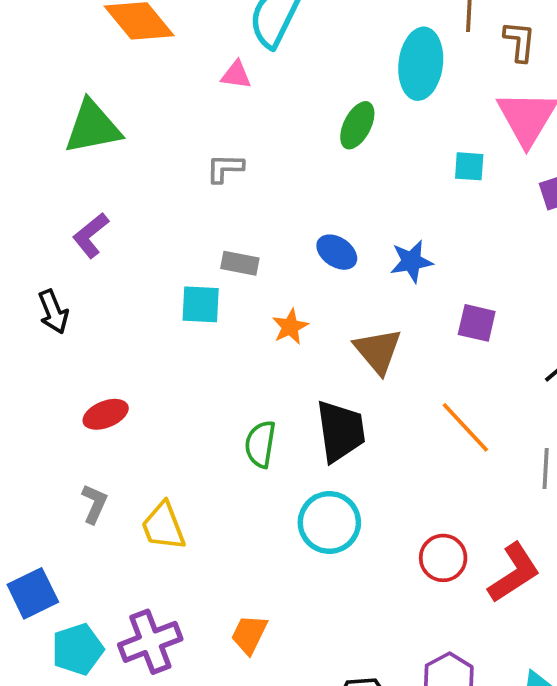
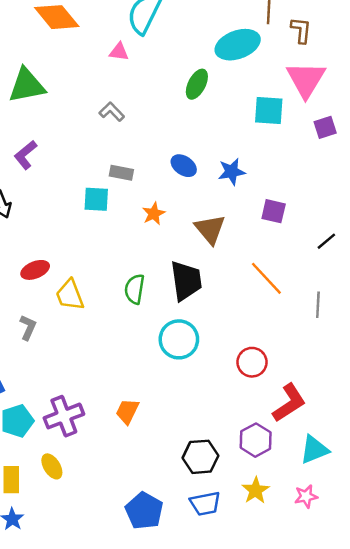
cyan ellipse: (421, 64) -> (238, 45), turned 63
cyan square: (469, 166) -> (269, 111), size x1.5
gray L-shape: (225, 168) -> (112, 112), turned 45
yellow trapezoid: (163, 526) -> (70, 295), moved
red L-shape: (514, 573) -> (289, 403), moved

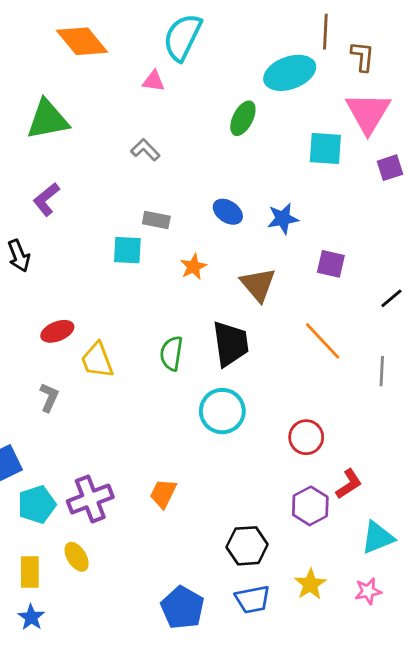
red L-shape: (289, 403) -> (349, 484), size x0.7
purple hexagon: (256, 440) -> (310, 506), moved

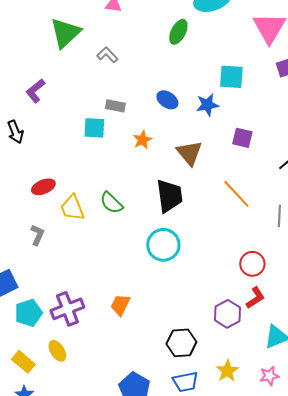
green triangle: (48, 120) -> (65, 33), moved, turned -32
cyan square: (325, 148) -> (231, 77), moved
green semicircle: (171, 353) -> (111, 203), moved, turned -55
red circle: (306, 437) -> (252, 264), moved
yellow rectangle: (30, 572) -> (23, 362), turned -50

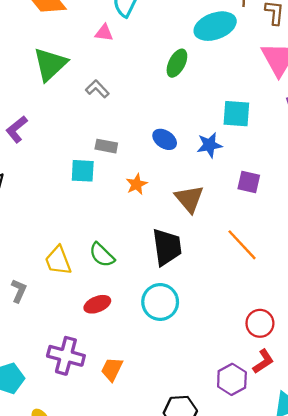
red ellipse: (43, 187) -> (97, 304), moved
purple cross: (67, 309) -> (66, 356), moved, turned 36

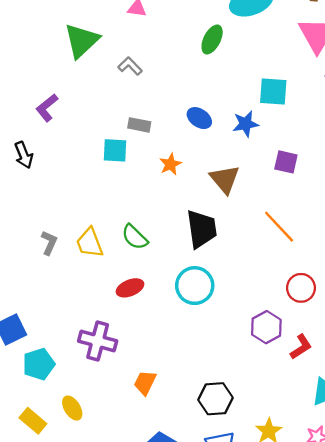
gray L-shape: (19, 291) -> (49, 243), moved
red circle: (260, 323) -> (301, 288), moved
orange trapezoid: (112, 369) -> (145, 383), moved
purple hexagon: (232, 379) -> (266, 327), moved

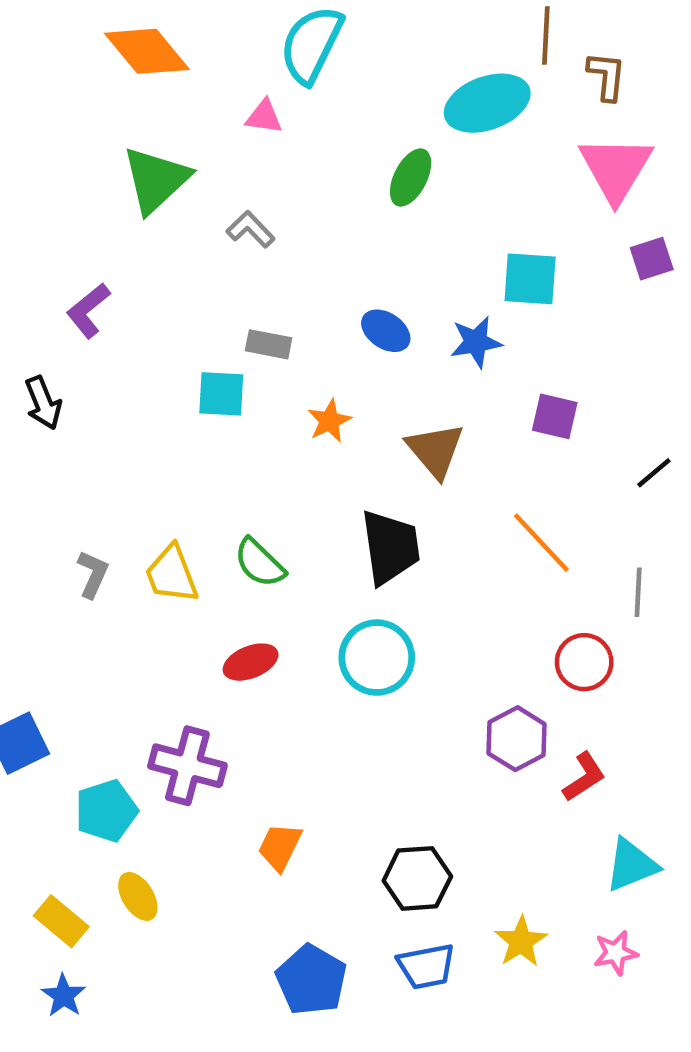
cyan pentagon: (39, 364) -> (106, 811), moved

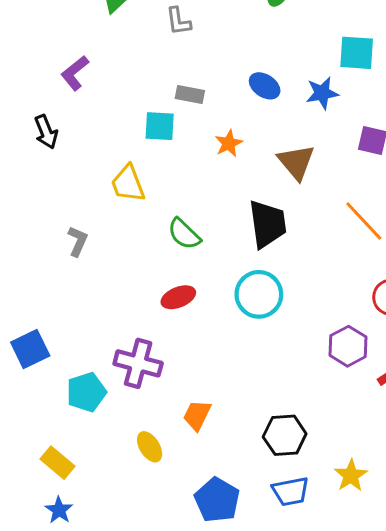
gray L-shape: (251, 229) -> (178, 21), turned -144
yellow trapezoid: (172, 574) -> (128, 184), moved
yellow ellipse: (138, 896) -> (150, 447), moved

